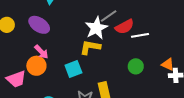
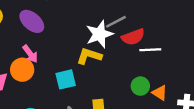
orange triangle: (168, 64) -> (160, 93), moved

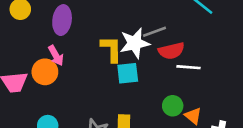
purple ellipse: (32, 21) -> (62, 20), turned 50
yellow L-shape: (89, 56) -> (111, 49), moved, turned 65
cyan square: (66, 79) -> (128, 73), moved

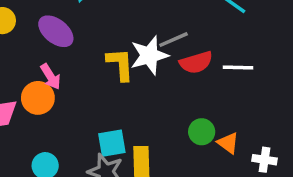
purple ellipse: (62, 20) -> (56, 31), turned -56
white line: (188, 67) -> (238, 68), moved
cyan square: (128, 73) -> (112, 143), moved

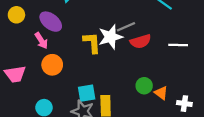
white line: (238, 68) -> (178, 45), moved
pink arrow: (51, 77) -> (41, 41), moved
orange circle: (38, 98) -> (52, 65), moved

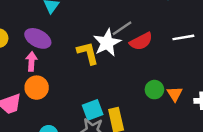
pink arrow: (41, 41) -> (31, 61), turned -133
orange circle: (52, 65) -> (37, 88), moved
orange triangle: (161, 93) -> (175, 94), turned 32

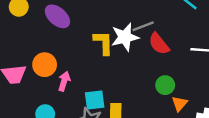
red semicircle: (141, 41) -> (159, 44), turned 65
pink arrow: (31, 61) -> (64, 81), moved
green circle: (154, 90) -> (165, 85), moved

